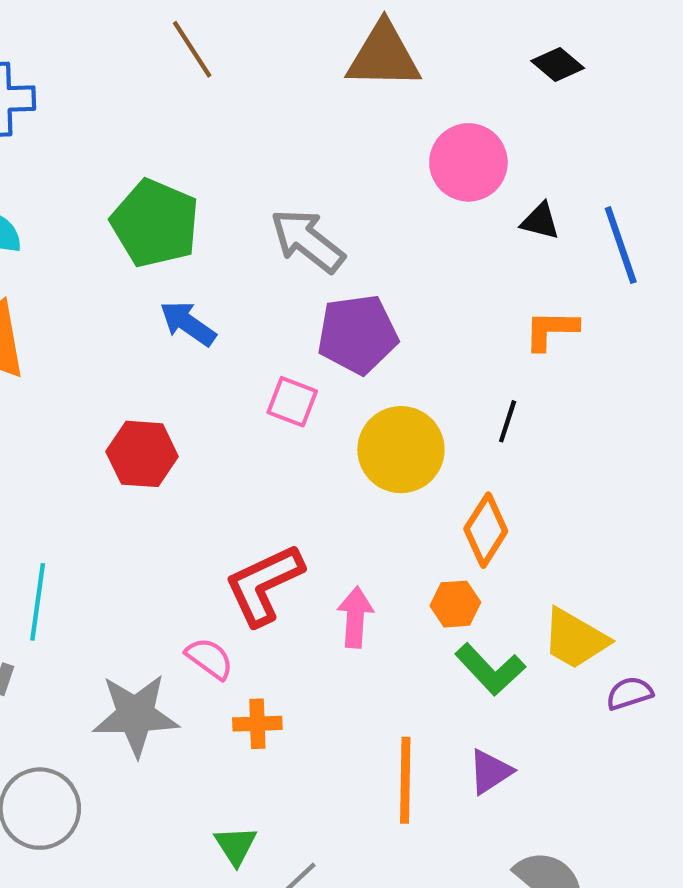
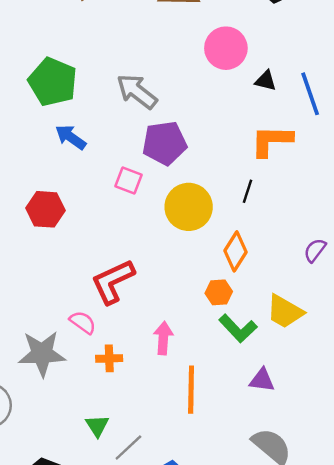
orange L-shape: (551, 330) -> (272, 141), size x1.4
pink arrow: (355, 617) -> (163, 338), moved
purple semicircle: (629, 693) -> (315, 250), moved, turned -35
purple triangle: (490, 772) -> (262, 380), moved, turned 40

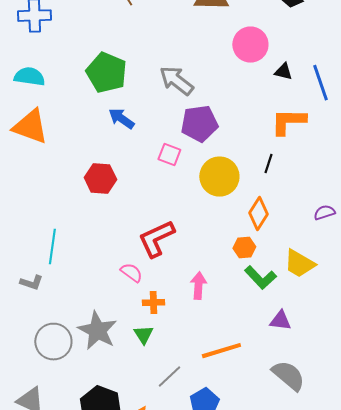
purple semicircle: (315, 250) -> (324, 213), turned 35
gray star: (42, 354) -> (97, 331), moved, turned 30
orange line: (191, 390) -> (221, 351), moved, turned 72
green triangle: (97, 426) -> (143, 335), moved

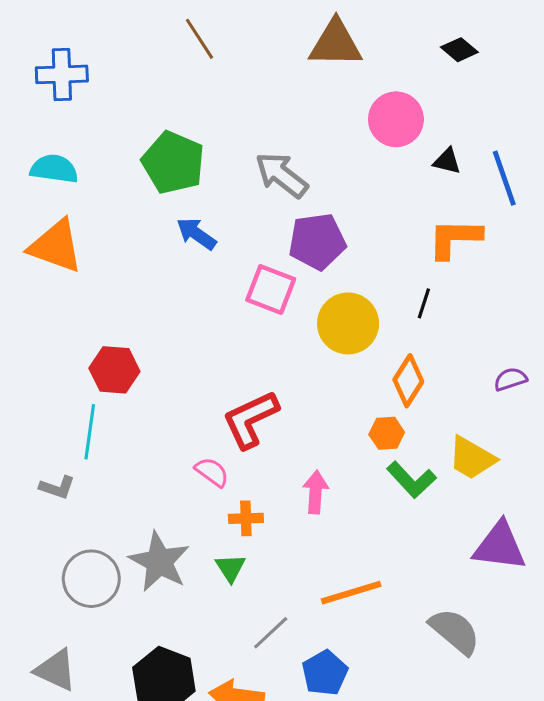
pink square: (169, 155) -> (271, 289), size x1.4
red hexagon: (100, 179) -> (114, 370), moved
purple triangle: (280, 321) -> (500, 546), moved, size x1.6

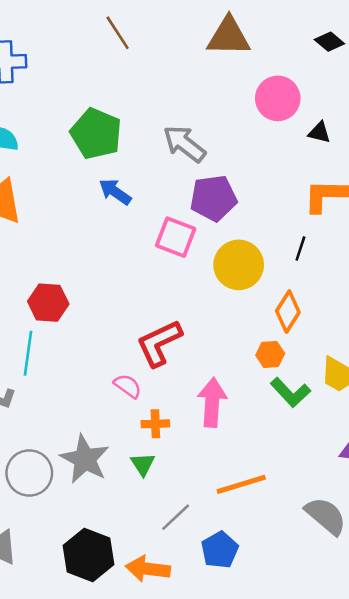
pink arrow: (316, 492) -> (212, 402), size x1.4

